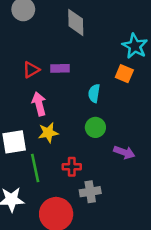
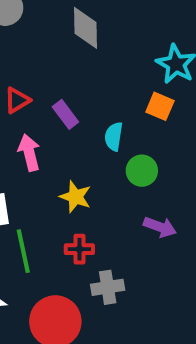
purple rectangle: (60, 68) -> (65, 114), moved, turned 54
green circle: (95, 127) -> (142, 171), moved
yellow star: (48, 133) -> (75, 197), moved, turned 30

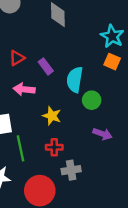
orange square: (160, 106) -> (112, 62), moved
cyan semicircle: (114, 136) -> (75, 80), size x1.5
pink arrow: (29, 153) -> (24, 89), turned -70

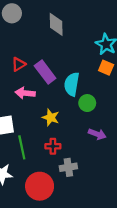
purple rectangle: (46, 66) -> (45, 72), size x1.5

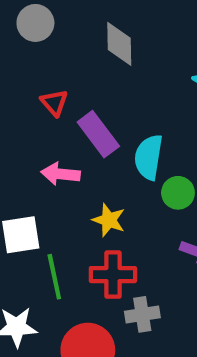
red triangle: (19, 64) -> (54, 103), moved, turned -40
red cross: (53, 146) -> (113, 275), size x1.5

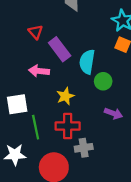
yellow star: (109, 220) -> (65, 96), turned 30

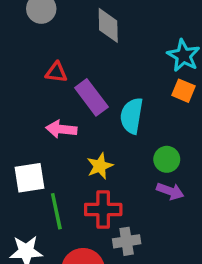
red triangle: (36, 32) -> (56, 72), turned -42
green circle: (103, 81) -> (167, 159), moved

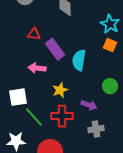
green circle: (167, 159) -> (110, 86), moved
purple arrow: (170, 191) -> (89, 105), moved
green line: (56, 211) -> (34, 117), turned -30
gray cross: (127, 241) -> (96, 129), moved

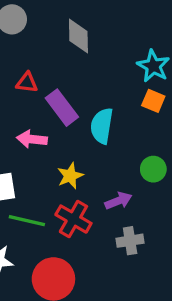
purple arrow: (89, 105) -> (118, 201), turned -42
red cross: (62, 116) -> (73, 219), turned 30
green line: (34, 117) -> (27, 221), turned -35

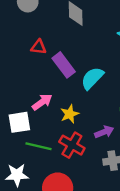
cyan semicircle: (102, 126) -> (92, 78), turned 35
pink arrow: (32, 139) -> (42, 102), moved, turned 138

